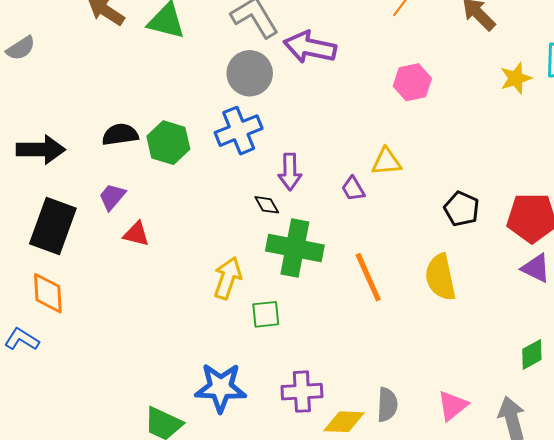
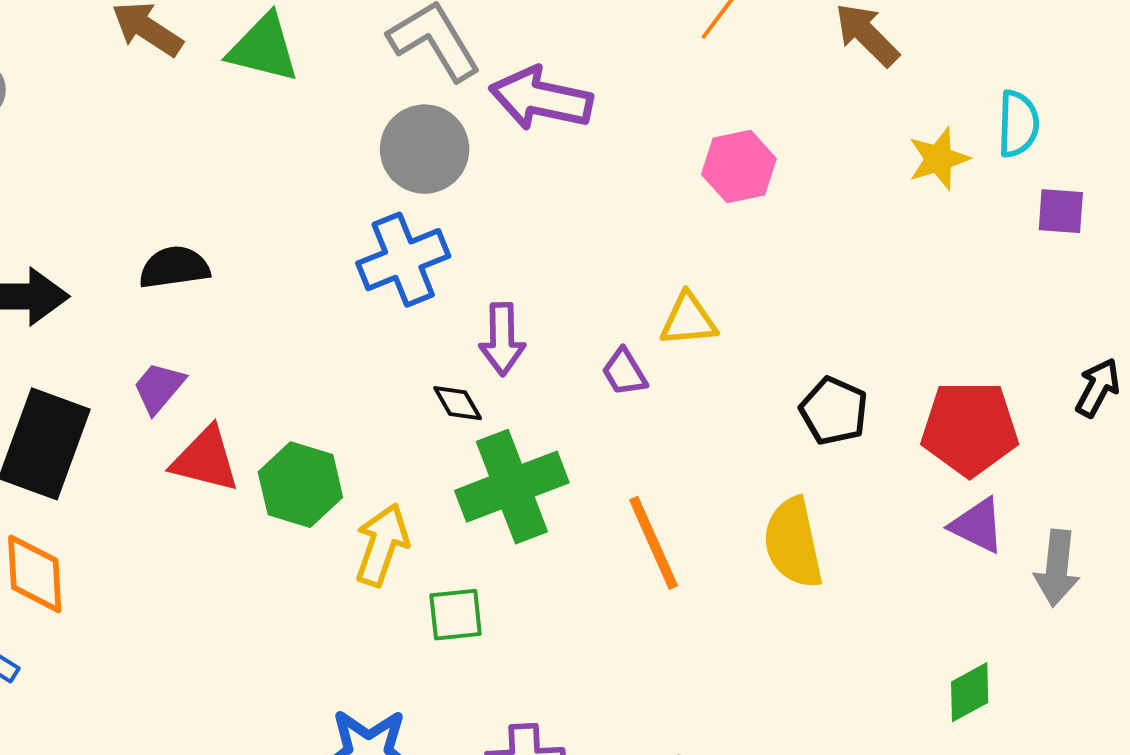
green hexagon: (168, 143) -> (300, 485), moved
red triangle: (136, 234) -> (205, 459), size x1.4
green cross: (295, 248) -> (512, 487), turned -32

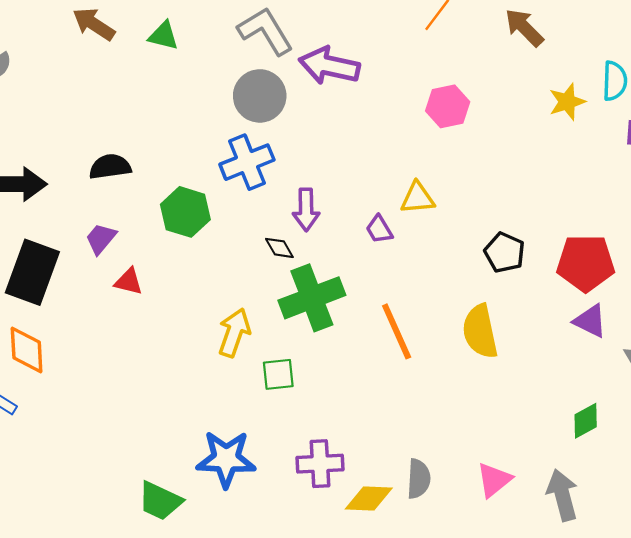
green triangle: (264, 48) -> (163, 36), size x0.7
red triangle: (205, 459) -> (129, 282), size x0.7
green hexagon: (300, 485) -> (185, 212), moved

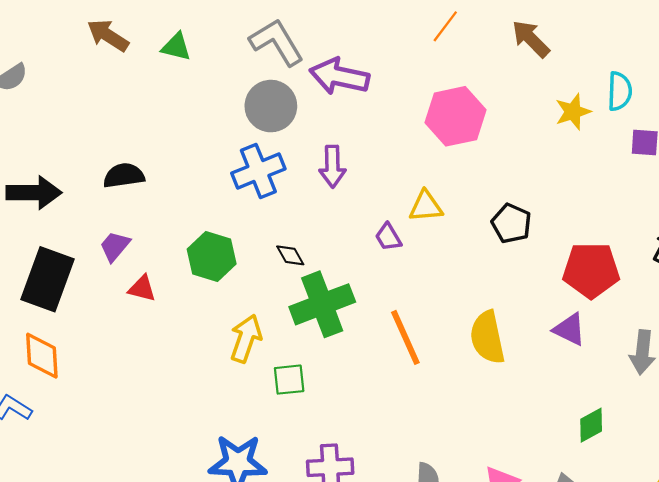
pink hexagon: (448, 106) -> (456, 116), size x1.4
purple arrow: (306, 210) -> (332, 166), moved
green hexagon: (185, 212) -> (212, 256), moved
black pentagon: (504, 253) -> (511, 223), moved
purple triangle: (590, 321) -> (569, 329), moved

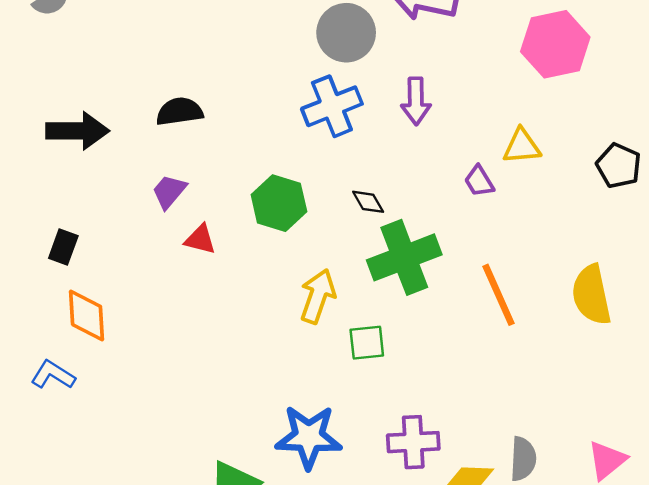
black rectangle: (47, 279) -> (63, 247), moved, size x0.5

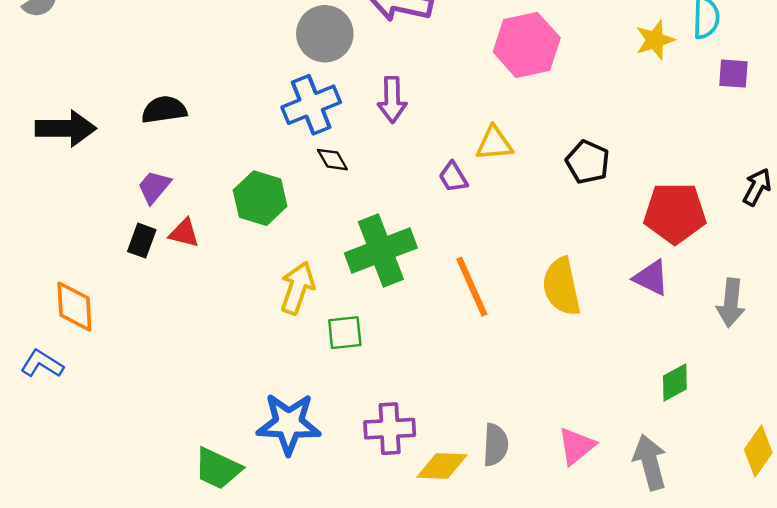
black diamond: (368, 202) -> (332, 160), moved
black rectangle: (63, 247) -> (142, 241), moved

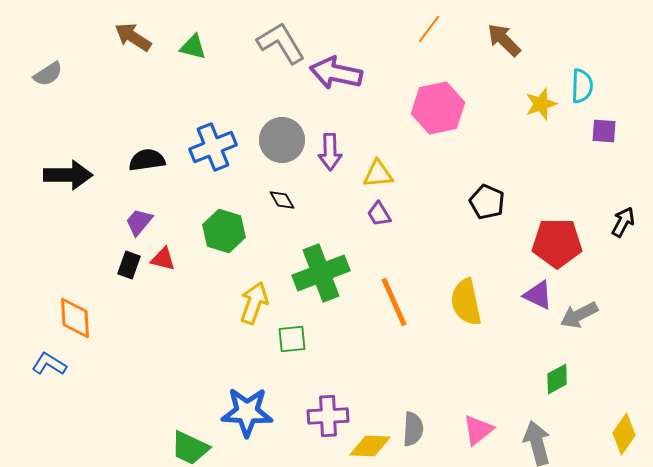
gray circle: (325, 34) -> (282, 140), moved
blue cross: (311, 105) -> (213, 147), moved
yellow triangle: (494, 143) -> (378, 174), moved
gray arrow: (731, 303) -> (579, 315), moved, turned 57

